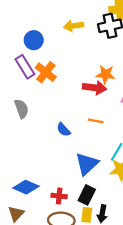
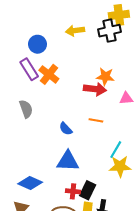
blue triangle: (87, 164) -> (68, 161), moved, turned 45
red cross: (59, 196) -> (73, 191), moved

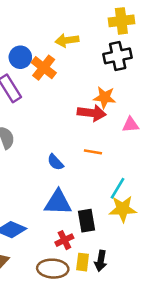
black cross: (110, 31) -> (118, 56), moved
orange cross: (49, 74) -> (44, 68), moved
black rectangle: (88, 190) -> (86, 221), moved, turned -36
red cross: (73, 191) -> (64, 240), turned -32

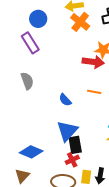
orange cross: (44, 68) -> (80, 22), moved
blue triangle: (58, 202) -> (67, 131), turned -50
black rectangle: (86, 221) -> (75, 145), moved

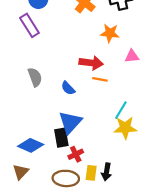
red arrow: (93, 62) -> (91, 63), moved
gray semicircle: (27, 81) -> (35, 77), moved
black rectangle: (75, 145) -> (61, 138), moved

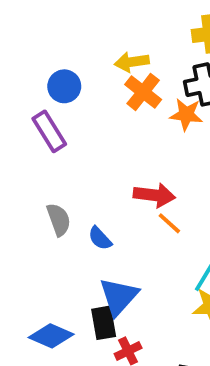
orange star: (110, 33) -> (186, 114), moved
orange line: (100, 79) -> (169, 223), turned 32
blue semicircle: (68, 88) -> (100, 238), moved

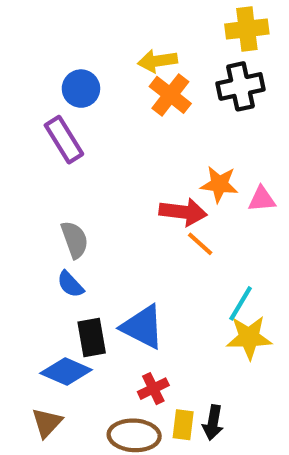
orange star: (186, 114) -> (219, 184), moved
blue semicircle: (100, 238) -> (70, 284), moved
blue triangle: (119, 297) -> (143, 327), turned -45
black rectangle: (104, 323) -> (92, 338), moved

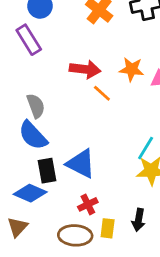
red arrow: (183, 212) -> (85, 69), moved
orange line: (200, 244) -> (102, 93), moved
blue semicircle: (70, 284) -> (33, 135), size x1.6
black arrow: (213, 423) -> (139, 220), moved

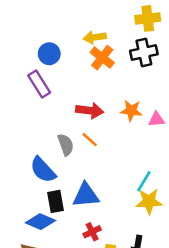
orange line: (102, 93) -> (90, 140), moved
gray semicircle: (36, 106) -> (66, 145), moved
blue triangle: (81, 164) -> (86, 195), turned -32

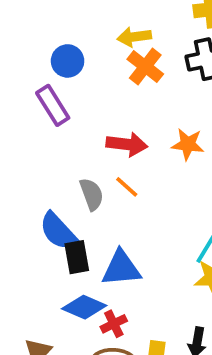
black rectangle: (56, 201) -> (77, 257), moved
blue diamond: (40, 222) -> (84, 307), moved
red cross: (92, 232) -> (114, 324), moved

